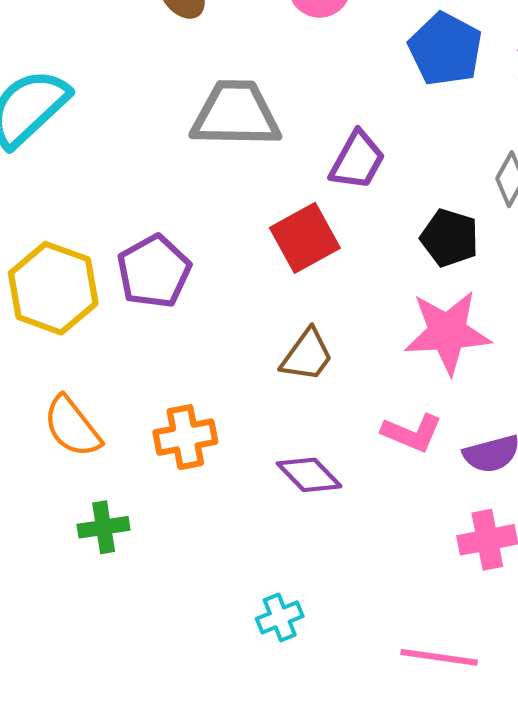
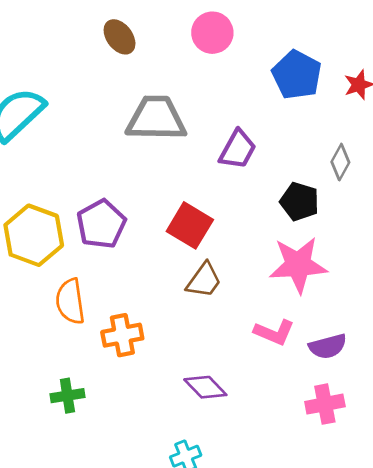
red square: (305, 238) -> (190, 225), moved, turned -30
orange semicircle: (72, 427) -> (70, 301), moved, turned 30
purple diamond: (309, 475) -> (205, 387), moved

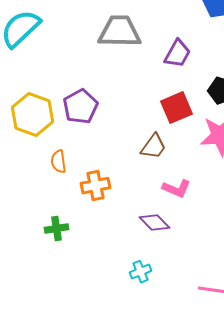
red square: (190, 225) -> (176, 108), moved, turned 36
orange semicircle: (70, 301) -> (58, 162), size x0.7
pink L-shape: (274, 332) -> (176, 189), moved

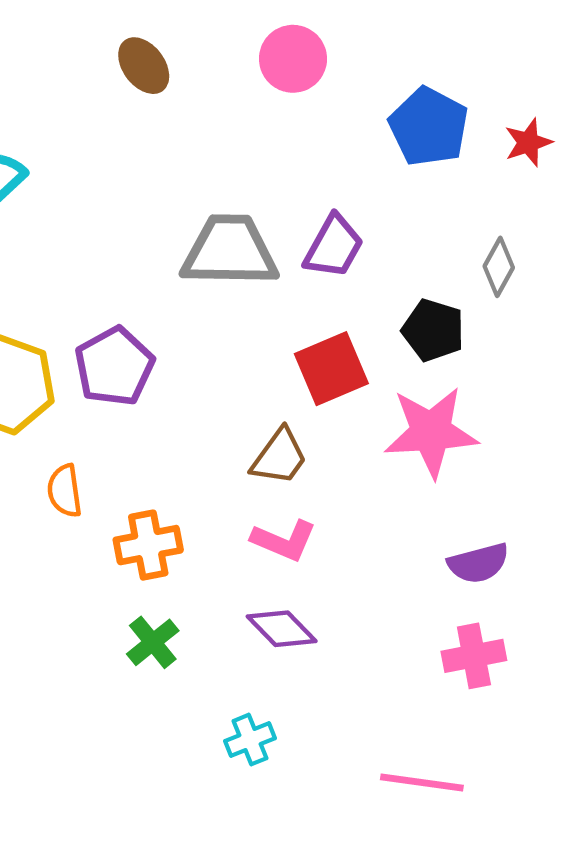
gray trapezoid: (120, 32) -> (230, 251), moved
pink L-shape: (176, 189) -> (284, 541), moved
green cross: (56, 229) -> (153, 642), moved, turned -30

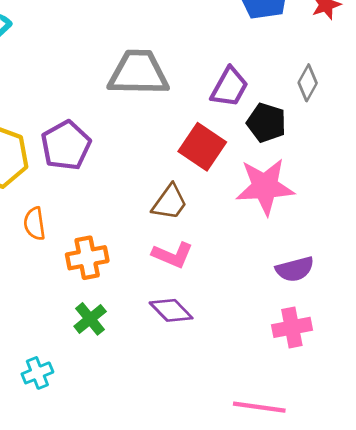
purple trapezoid: (334, 247) -> (229, 87), moved
red square: (331, 369) -> (202, 147), turned -33
cyan cross: (250, 740) -> (37, 373), moved

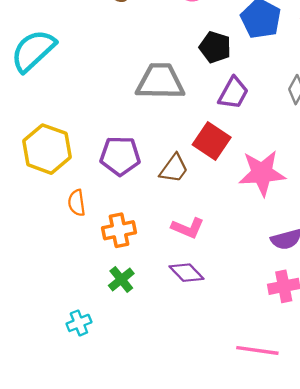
black pentagon: (266, 123) -> (215, 47), moved
purple pentagon: (66, 145) -> (120, 156), moved, turned 30
brown trapezoid: (170, 202) -> (174, 168), moved

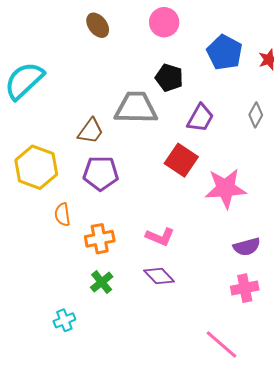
black pentagon: (215, 47) -> (169, 78), moved
brown trapezoid: (174, 168) -> (91, 131), moved
pink line: (257, 350) -> (222, 344), turned 33

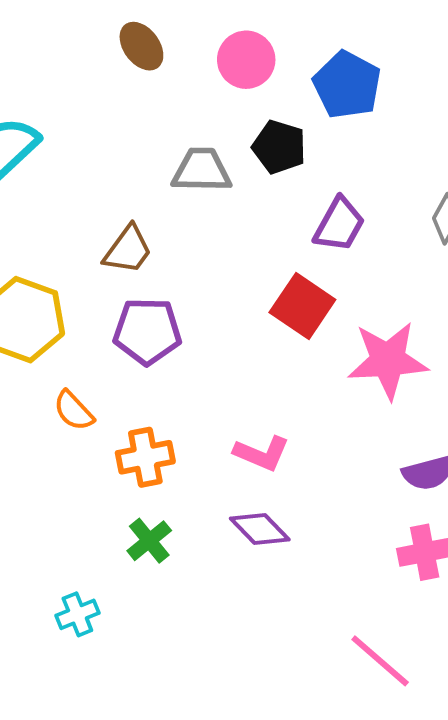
pink circle: (164, 22) -> (246, 60), moved
blue pentagon: (225, 52) -> (347, 85), moved
gray trapezoid: (136, 108) -> (202, 170), moved, size x0.7
orange semicircle: (62, 215) -> (74, 411), turned -35

